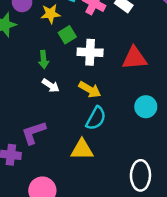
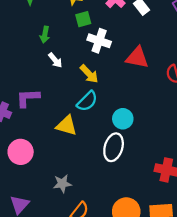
green arrow: (44, 60) -> (45, 35), moved
cyan circle: (146, 107) -> (123, 119), moved
white ellipse: (140, 175) -> (114, 147), moved

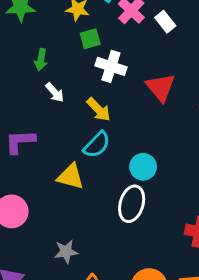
red triangle: (137, 58) -> (161, 87), turned 40

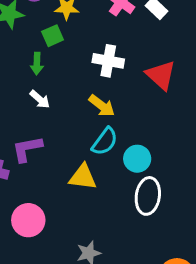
green square: (90, 39) -> (53, 36), moved
white arrow: (55, 92) -> (40, 99), moved
cyan circle: (143, 167) -> (137, 159), moved

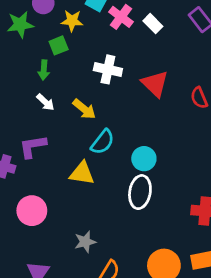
yellow arrow: (102, 106) -> (84, 109), moved
cyan circle: (137, 159) -> (144, 159), moved

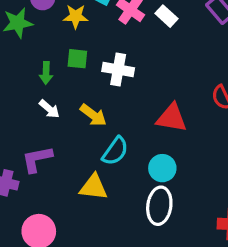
green square: (59, 45) -> (77, 59), moved, turned 30
red triangle: (155, 84) -> (172, 118), moved, turned -32

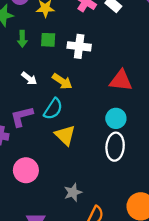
green arrow: (46, 73) -> (22, 39), moved
cyan semicircle: (115, 151) -> (53, 109), moved
yellow triangle: (93, 187) -> (65, 135), turned 40

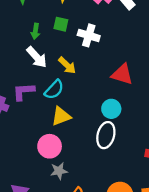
green arrow: (22, 39) -> (35, 31), moved
white arrow: (29, 78) -> (37, 57), size x1.5
yellow triangle: (65, 135) -> (61, 116), turned 45
pink circle: (26, 170) -> (50, 146), moved

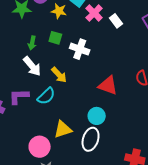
yellow triangle: (61, 116) -> (63, 129), moved

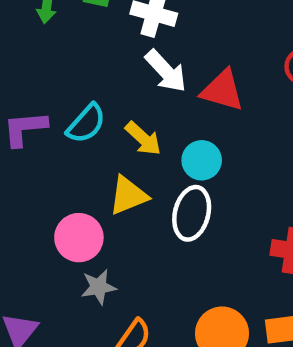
white arrow: (32, 66) -> (166, 71), moved
yellow arrow: (59, 75) -> (143, 139), moved

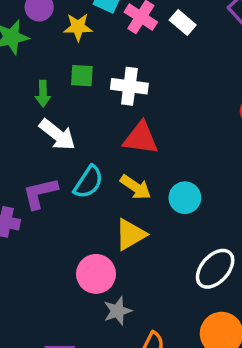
white arrow: (166, 71) -> (57, 135), moved
red triangle: (222, 90) -> (141, 138), moved
white ellipse: (192, 213) -> (215, 269), moved, turned 36

